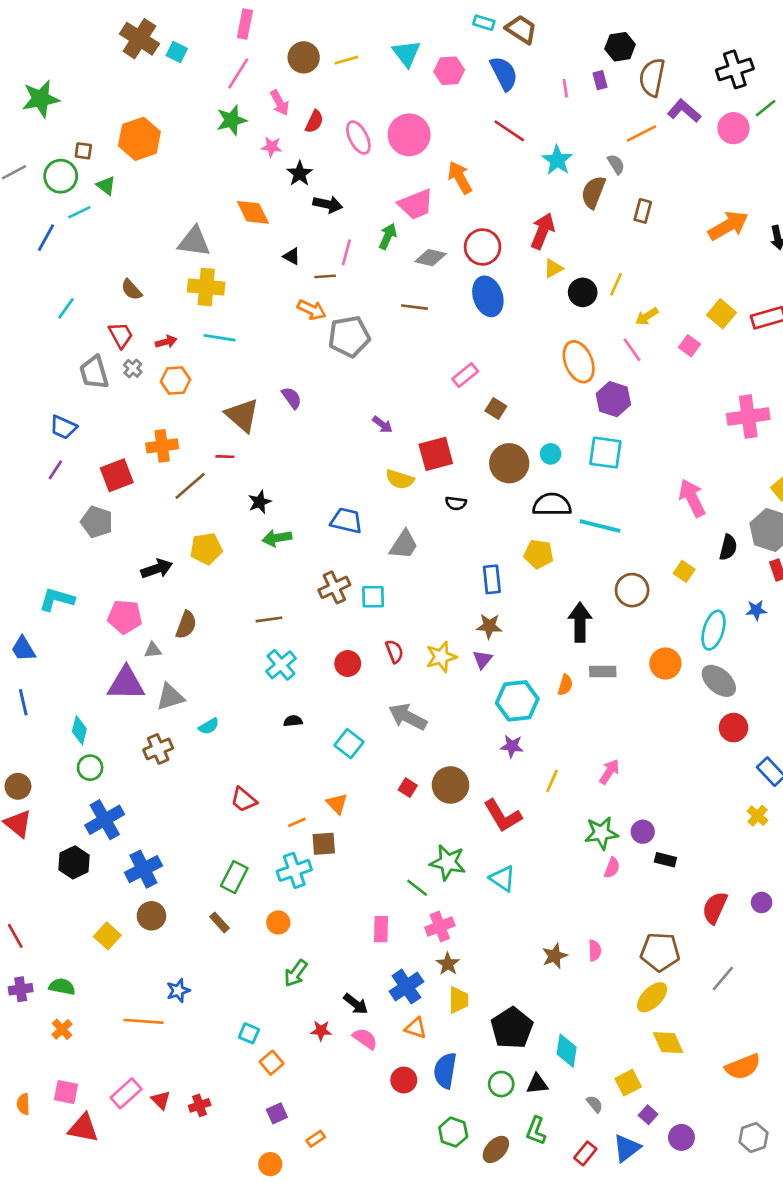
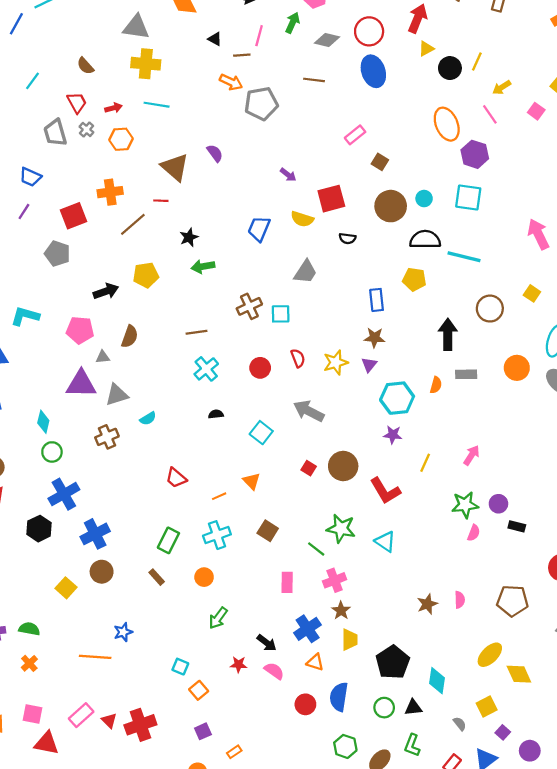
blue trapezoid: (346, 521) -> (259, 229), moved, turned -80
brown square: (324, 844) -> (268, 531), moved, turned 36
yellow ellipse: (652, 997) -> (490, 655), moved
red cross: (200, 1105) -> (140, 725), size x1.8

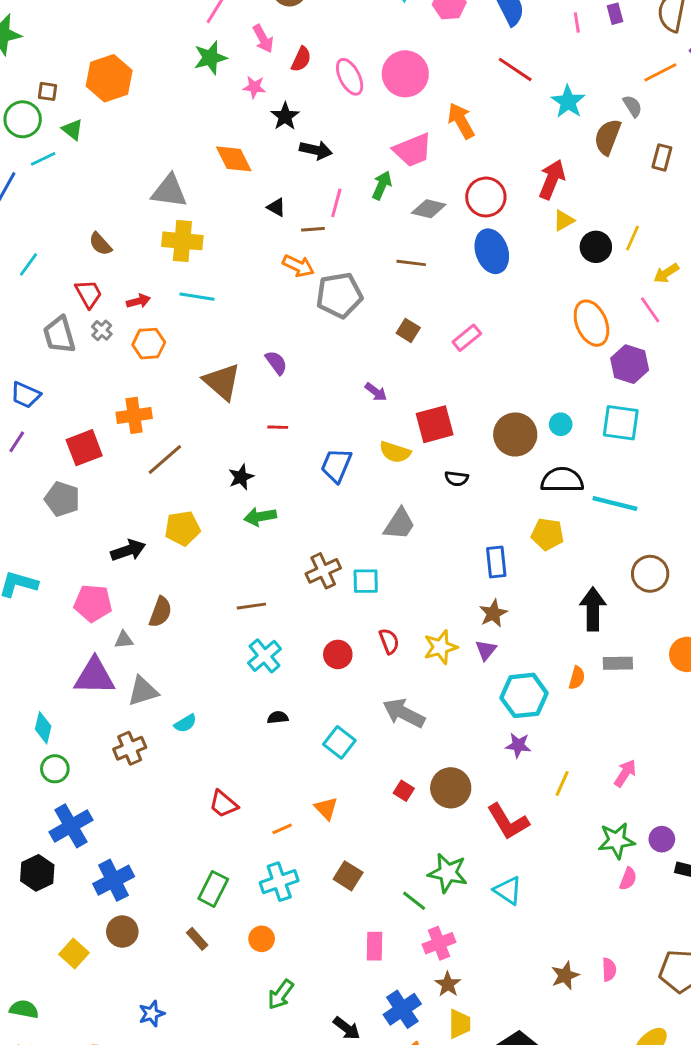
brown square: (380, 162) -> (408, 330), moved
red line: (161, 201) -> (278, 427), moved
brown star: (374, 338) -> (493, 613), turned -30

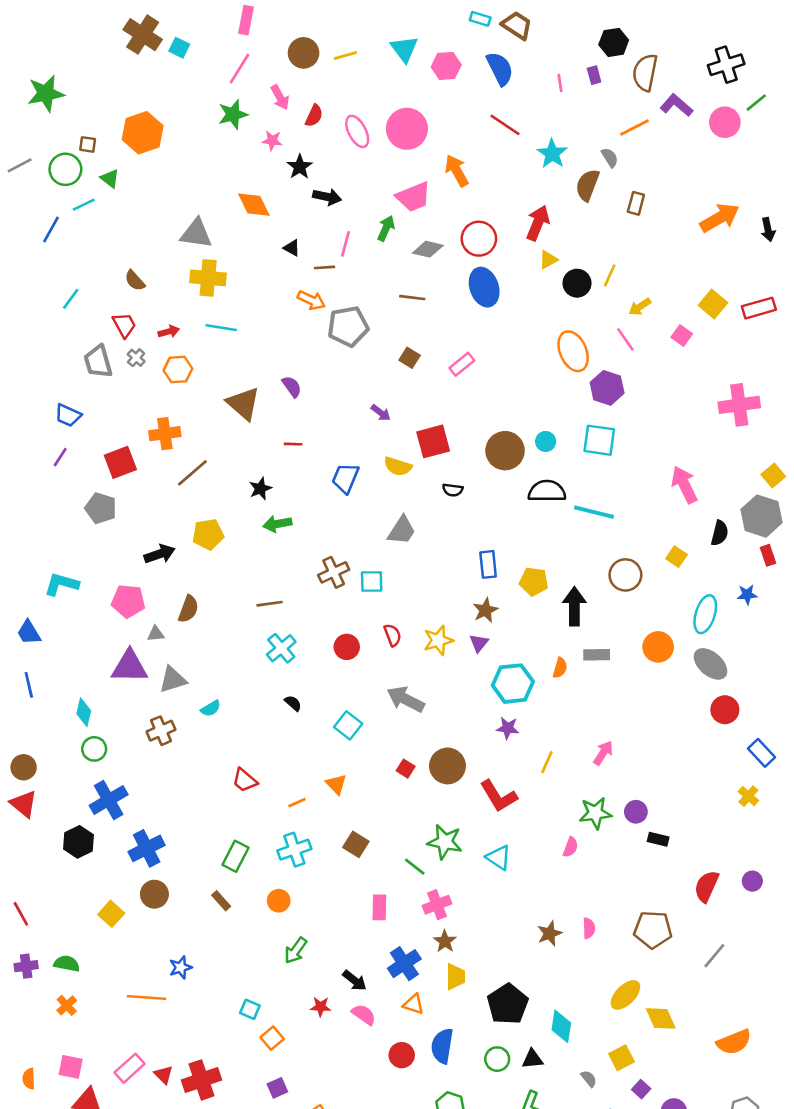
yellow pentagon: (547, 534) -> (534, 581), moved
black semicircle: (278, 717) -> (293, 703), turned 48
pink semicircle: (628, 879) -> (570, 847), moved

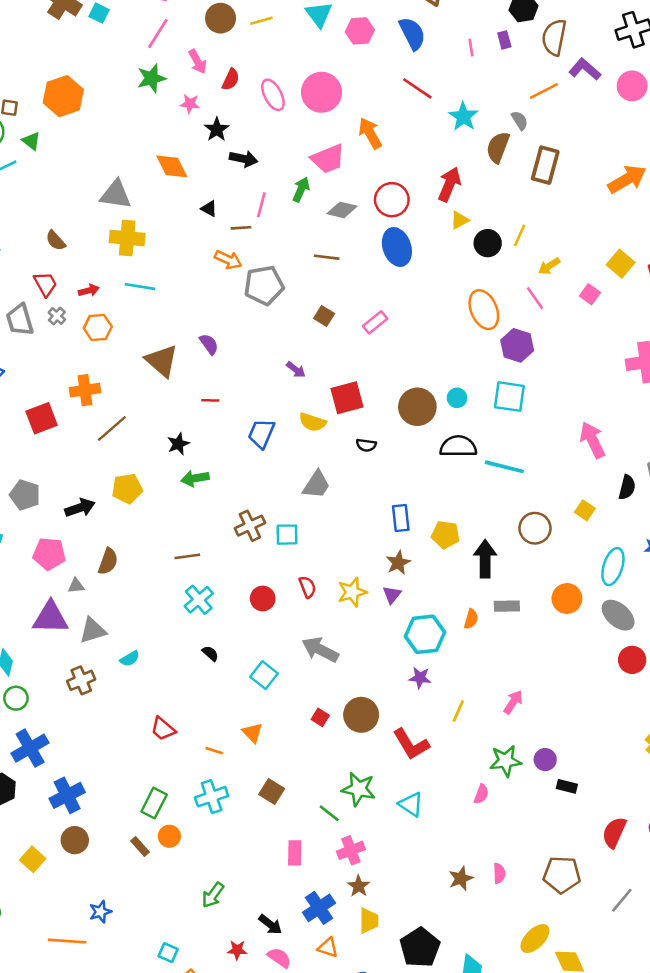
brown rectangle: (636, 203) -> (545, 165), size x1.6
gray pentagon: (101, 508) -> (25, 495), moved
orange line: (297, 803) -> (214, 751), turned 42
orange circle: (279, 901) -> (169, 836), moved

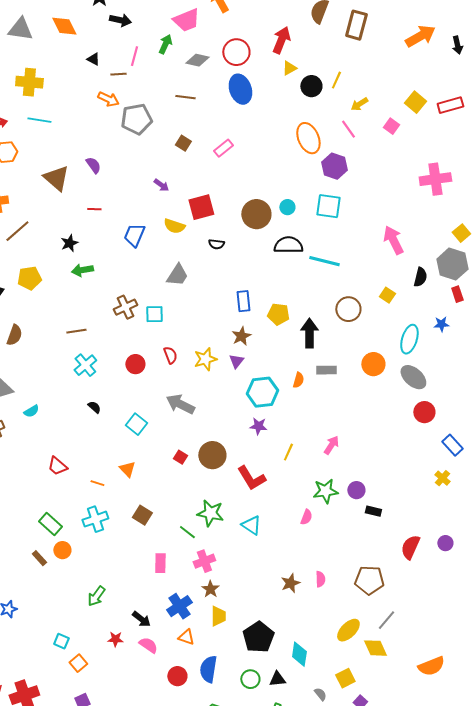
gray triangle: (116, 195) -> (20, 29), moved
green rectangle: (154, 803) -> (50, 524), turned -75
gray line: (622, 900) -> (386, 620), moved

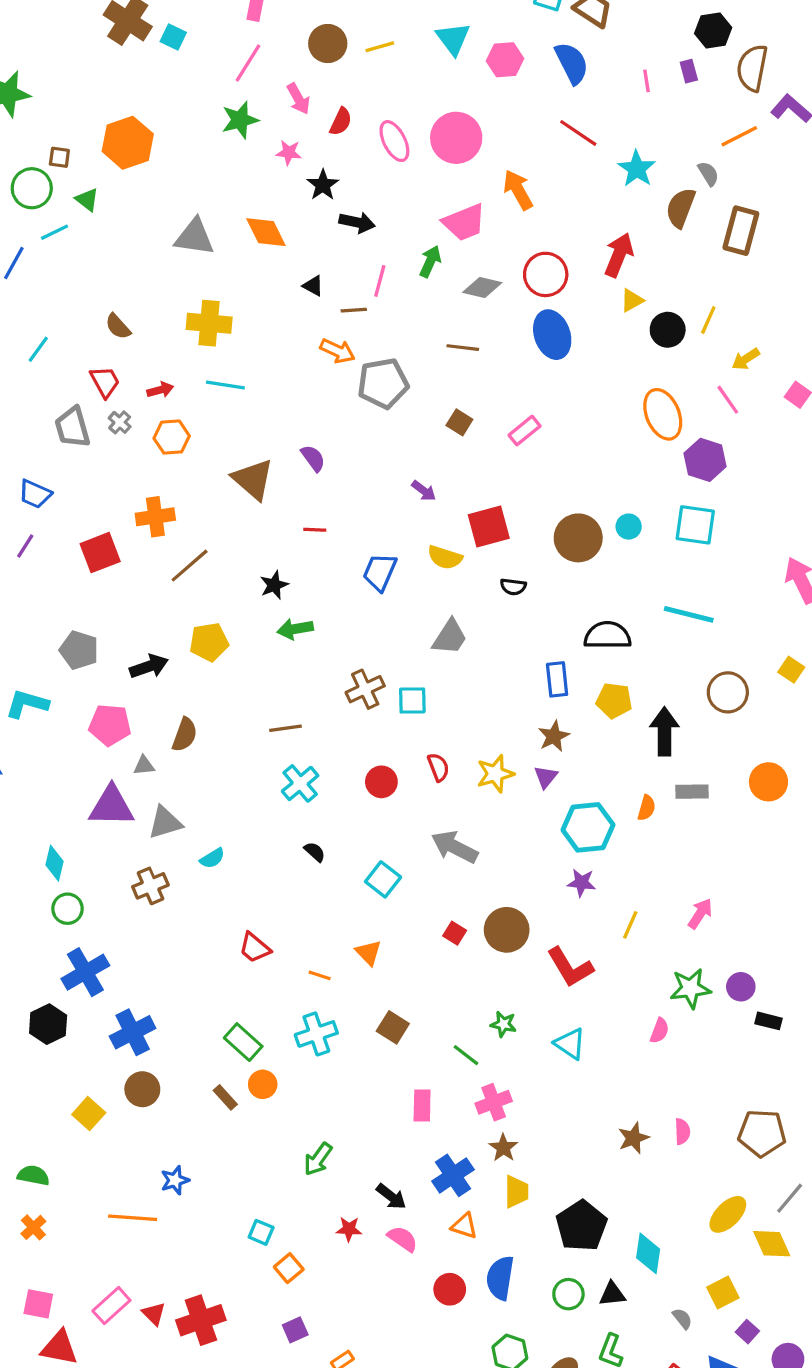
black semicircle: (288, 245) -> (607, 635), moved
green star: (210, 513) -> (503, 1024), size x0.6

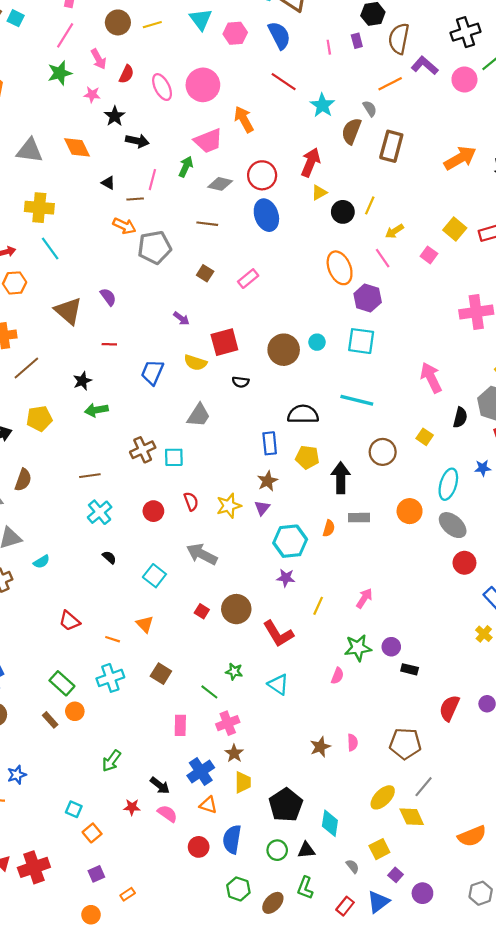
cyan line: (225, 385) -> (50, 248), turned 45

